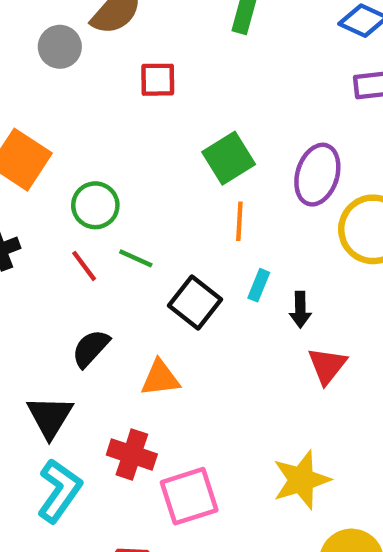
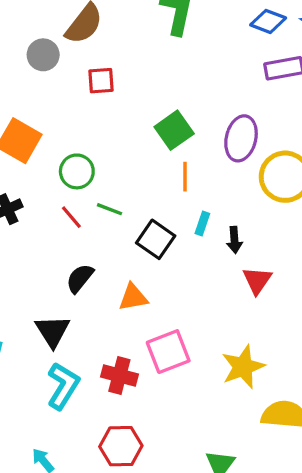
red square: (158, 80) -> (101, 81), moved
red cross: (132, 454) -> (119, 375), moved
pink square: (189, 496) -> (168, 352), moved

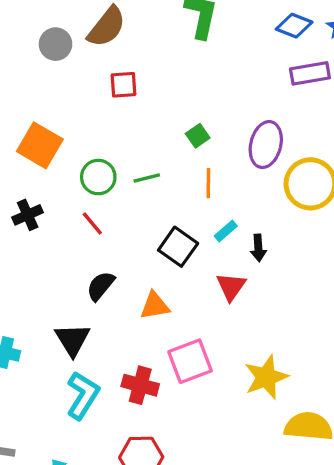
gray circle: (43, 55) -> (56, 44), moved
green square: (174, 130) -> (198, 136), size x0.6
green line: (109, 209) -> (147, 178), moved, turned -35
cyan rectangle: (202, 224) -> (226, 231), turned 30
red triangle: (257, 280) -> (231, 287), moved

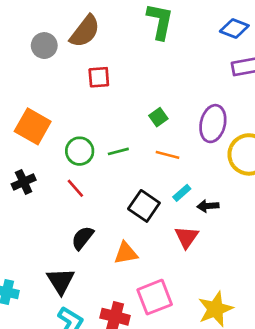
orange line: (208, 183) -> (167, 155), turned -75
black arrow: (258, 248) -> (208, 206), turned 90

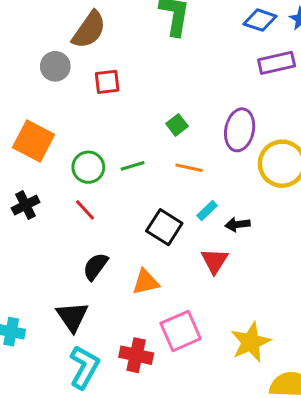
gray circle: (44, 46) -> (55, 66), moved

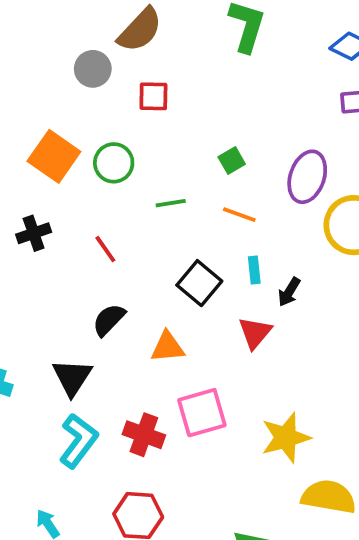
green circle: (88, 167) -> (114, 163), moved
cyan rectangle: (207, 211) -> (254, 270), turned -60
black arrow: (238, 224) -> (289, 292), turned -60

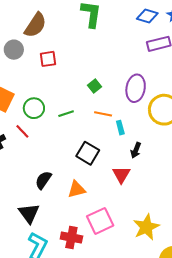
green circle: (114, 163) -> (34, 108), moved
red line: (105, 249) -> (22, 131), moved
cyan rectangle: (254, 270) -> (120, 128), moved

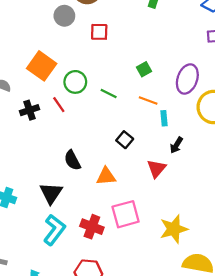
green line: (66, 114) -> (109, 93), turned 35
black square: (88, 153) -> (125, 140), size x0.7
black semicircle: (43, 180) -> (72, 160), turned -72

